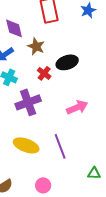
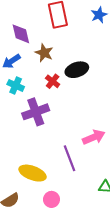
pink arrow: (77, 107) -> (94, 137), moved
yellow ellipse: (26, 145) -> (33, 173), moved

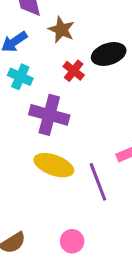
purple cross: (36, 112) -> (49, 115), turned 35
yellow ellipse: (33, 173) -> (54, 165), moved

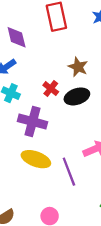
brown star: (61, 30) -> (78, 67), moved
black ellipse: (109, 54) -> (77, 96), moved

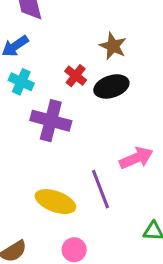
yellow ellipse: (36, 159) -> (55, 202), moved

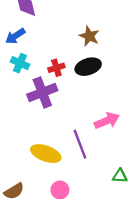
red cross: (76, 76) -> (56, 68), moved, turned 35
purple cross: (51, 121) -> (42, 92), turned -36

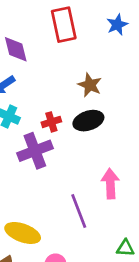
pink arrow: (107, 121) -> (110, 184), turned -70
yellow ellipse: (46, 154) -> (23, 233), moved

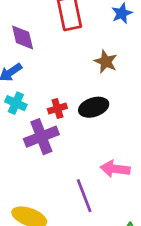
brown star: (90, 85) -> (106, 62), moved
pink arrow: (110, 184) -> (115, 169), turned -80

